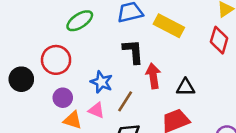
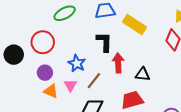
pink triangle: (96, 110) -> (70, 85), turned 32

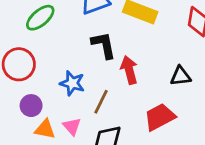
black triangle: (143, 74) -> (181, 76), moved
pink triangle: (70, 85) -> (72, 126), moved

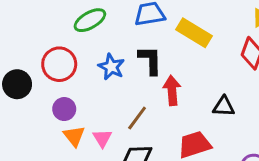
blue star: (72, 83) -> (111, 67), moved
orange triangle: (45, 129) -> (74, 136), turned 30

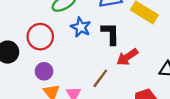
blue star: (111, 67) -> (81, 27), moved
red arrow: (172, 90) -> (127, 57), turned -120

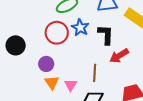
red circle: (40, 37) -> (57, 33), moved
brown line: (100, 78) -> (95, 73), turned -36

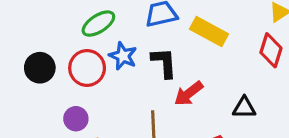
black circle: (16, 45) -> (40, 68), moved

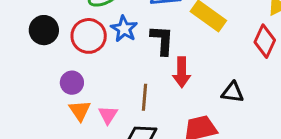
red arrow: (189, 94) -> (182, 72), turned -60

